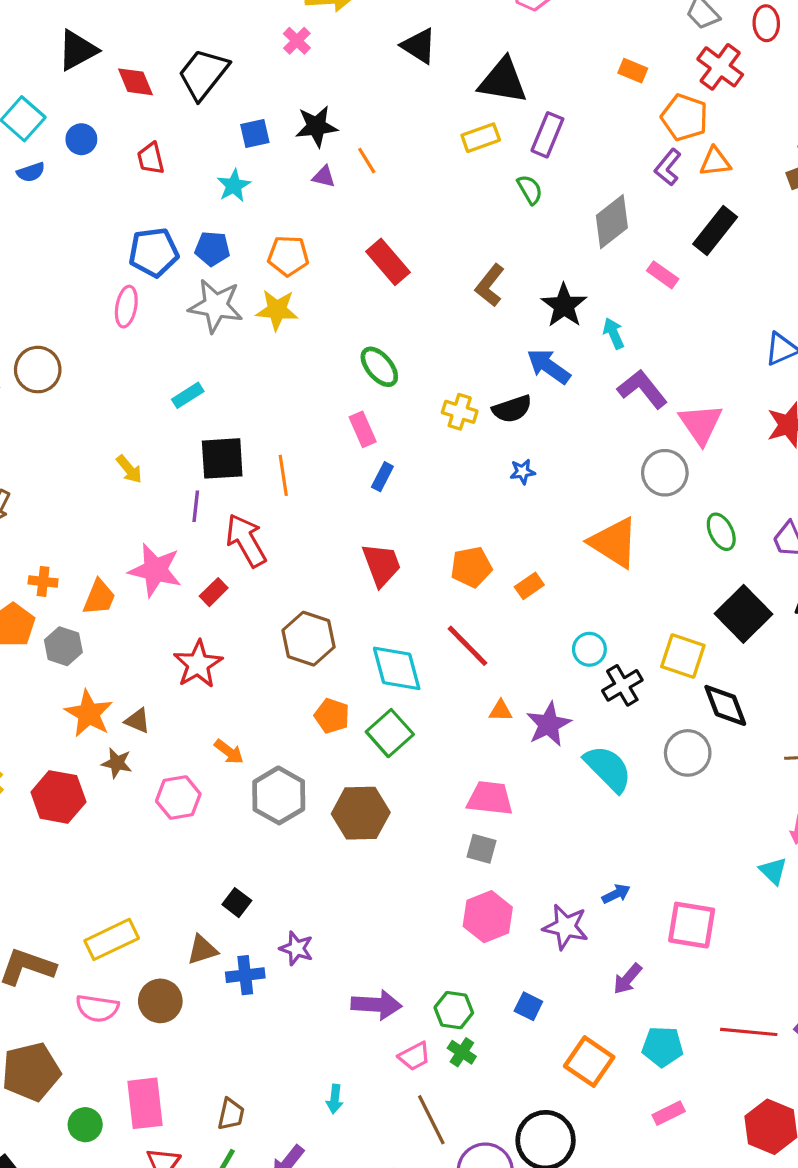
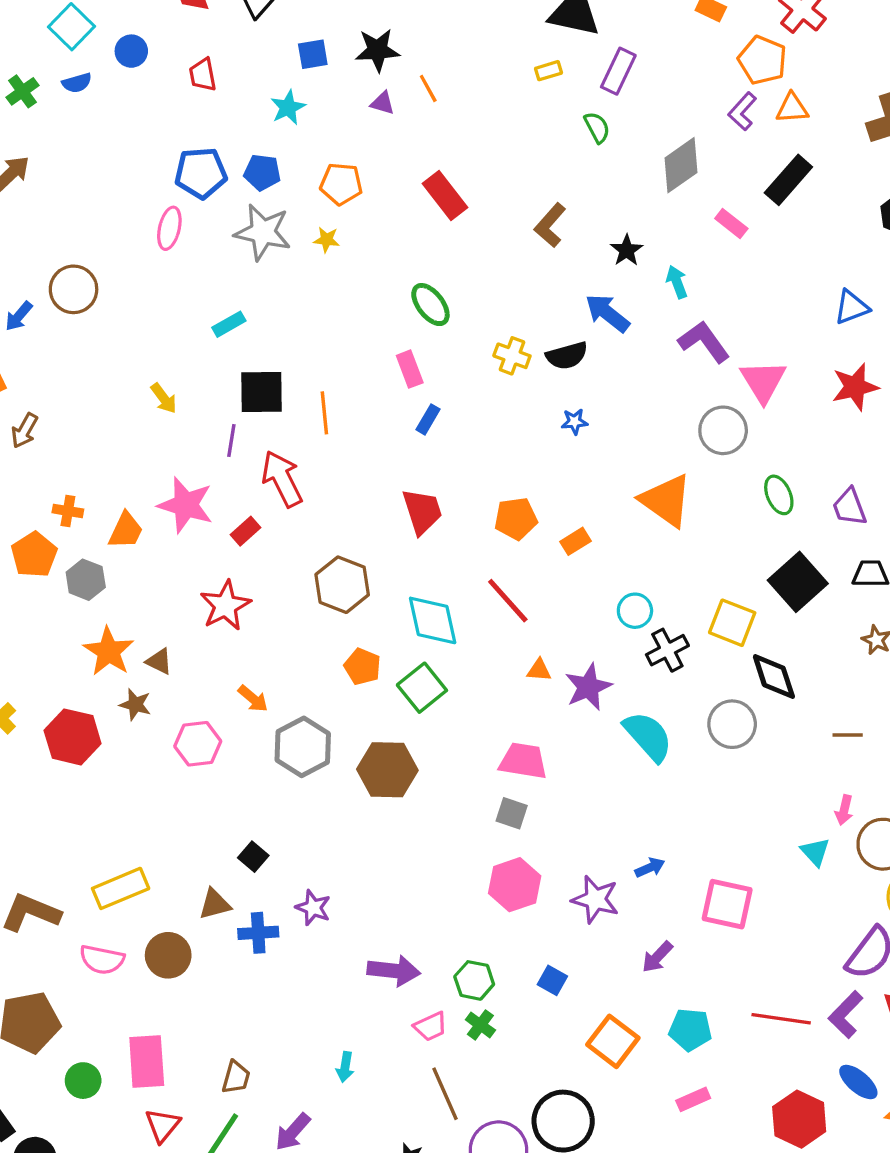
yellow rectangle: (481, 138) -> (548, 71), size x0.7
black star: (564, 305) -> (627, 250), size x0.7
yellow star: (277, 310) -> (326, 240), size x0.6

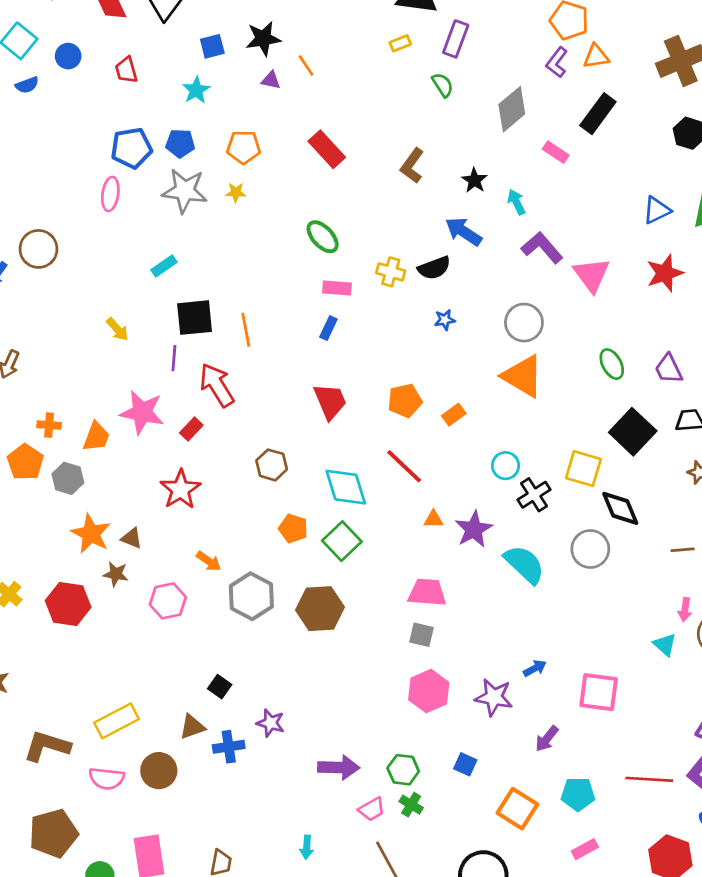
pink rectangle: (410, 369) -> (337, 288), moved, turned -60
gray circle: (723, 430) -> (524, 323), moved
brown hexagon: (342, 585) -> (272, 465), size x0.7

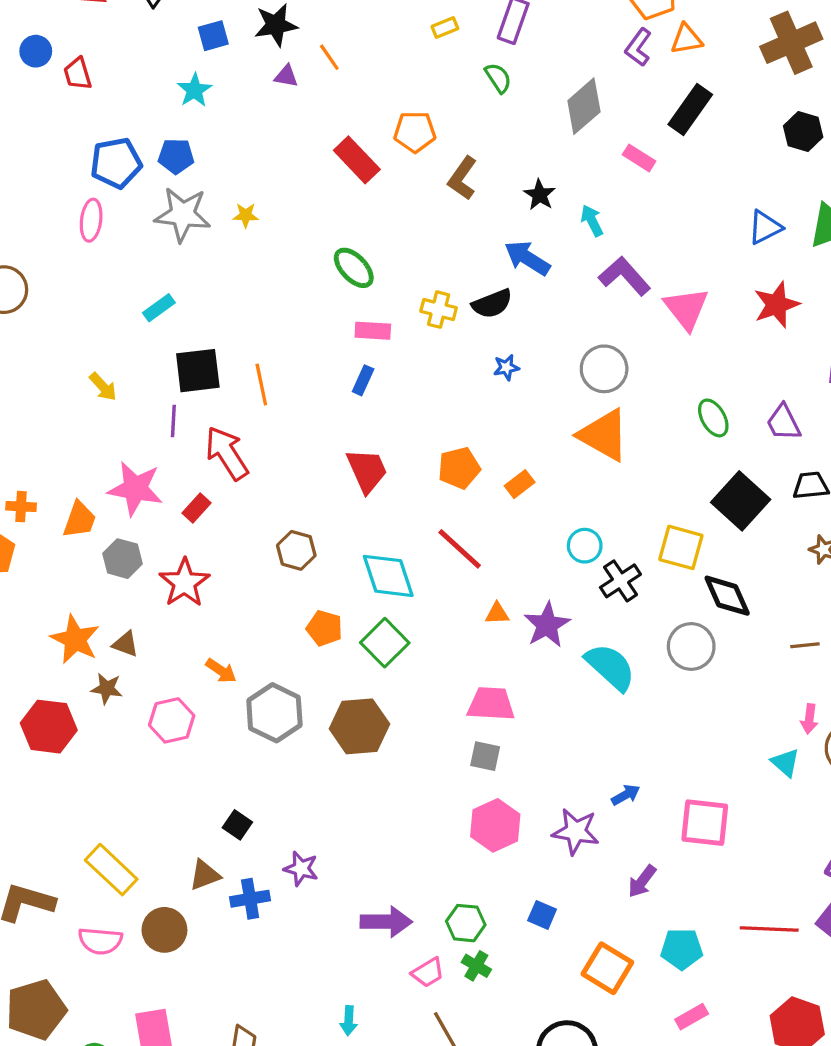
red trapezoid: (126, 70) -> (78, 74), moved
orange pentagon: (244, 147) -> (415, 132), moved
gray hexagon: (68, 478) -> (122, 559), moved
yellow rectangle: (117, 721) -> (111, 870), turned 72

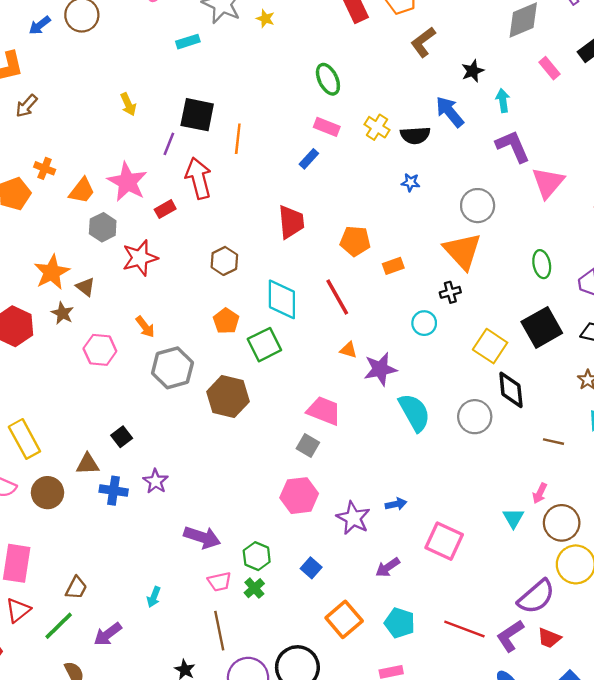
cyan rectangle: (159, 308) -> (188, 42), moved
black cross: (620, 581) -> (450, 292), moved, size x0.7

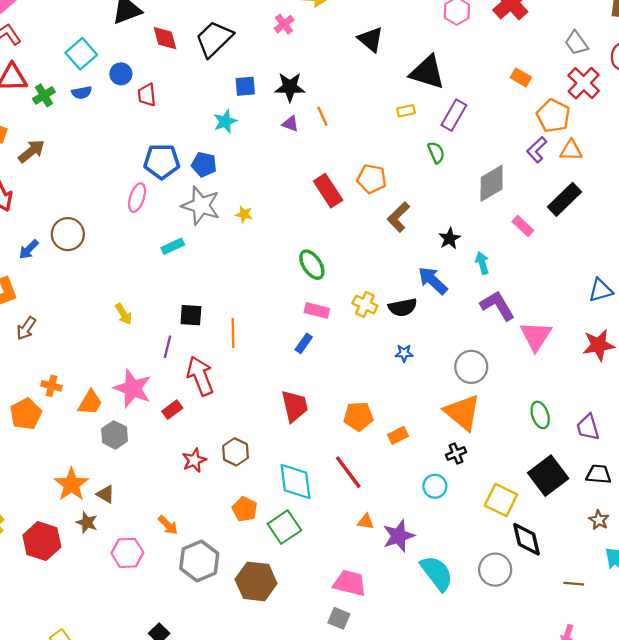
black square: (197, 115) -> (191, 315), size x0.7
red star: (140, 258) -> (194, 460), moved, size x0.7

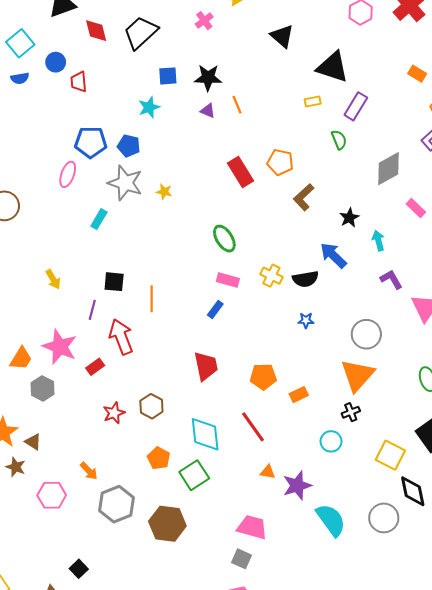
cyan rectangle: (173, 246) -> (99, 219), turned -36
purple L-shape: (497, 306) -> (391, 279), size x0.7
orange triangle: (462, 412) -> (357, 375), turned 30

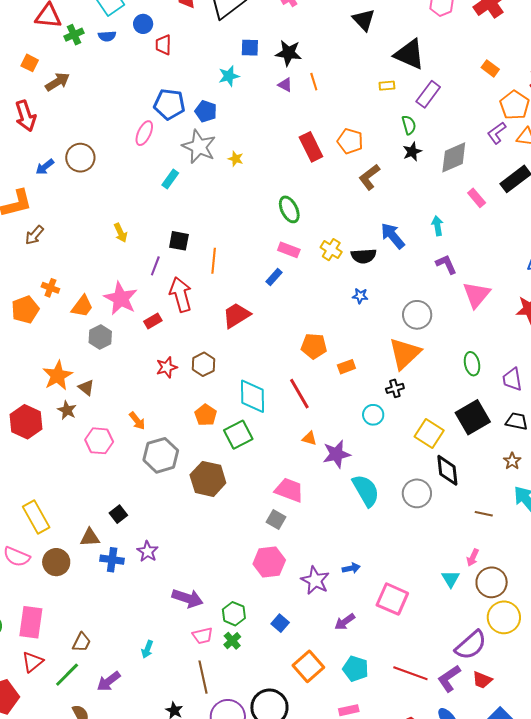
black star: (349, 218) -> (412, 152), moved
red trapezoid: (206, 366) -> (236, 315), moved, turned -116

